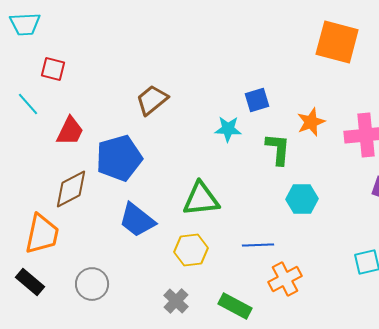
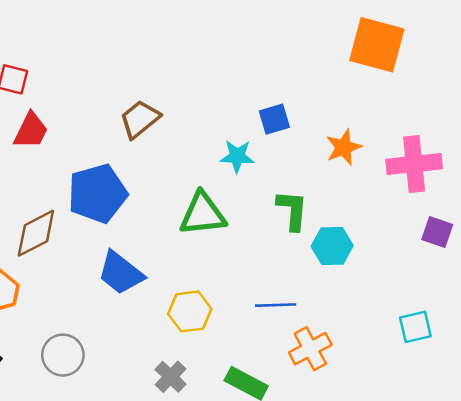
red trapezoid: (70, 131) -> (31, 131), moved
green L-shape: (278, 149) -> (292, 210), moved
green triangle: (201, 199) -> (203, 214), moved

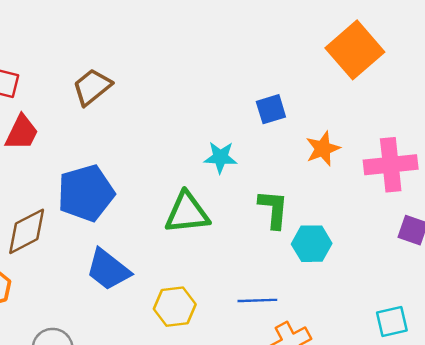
orange square: (377, 45) -> (355, 50), turned 34
brown trapezoid: (140, 119) -> (92, 87), moved
blue square: (274, 119) -> (271, 109), moved

